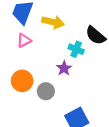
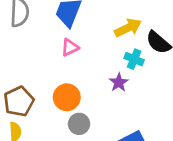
yellow arrow: (53, 22) -> (128, 28), moved, turned -40
gray circle: (46, 91) -> (79, 124), moved

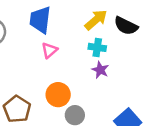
cyan cross: (134, 59) -> (97, 47), moved

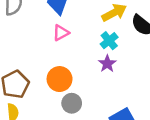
cyan cross: (97, 47) -> (109, 41), turned 30

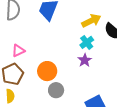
pink triangle: (61, 33) -> (18, 51), moved

